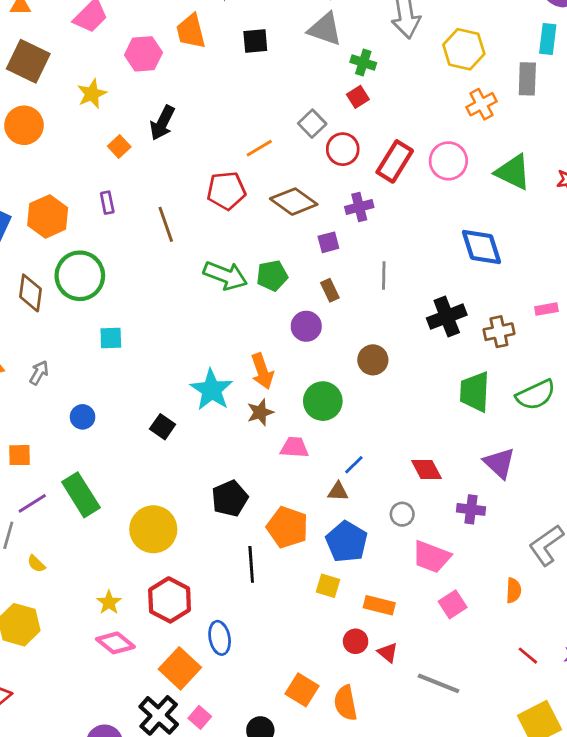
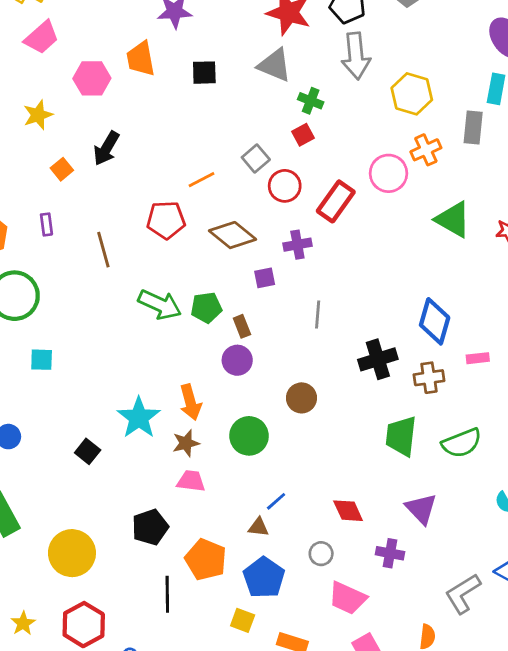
pink circle: (448, 161) -> (388, 173), moved
blue diamond: (482, 247) -> (435, 321), moved, turned 30
brown rectangle: (330, 290) -> (242, 326), moved
pink trapezoid: (294, 447) -> (191, 481), moved

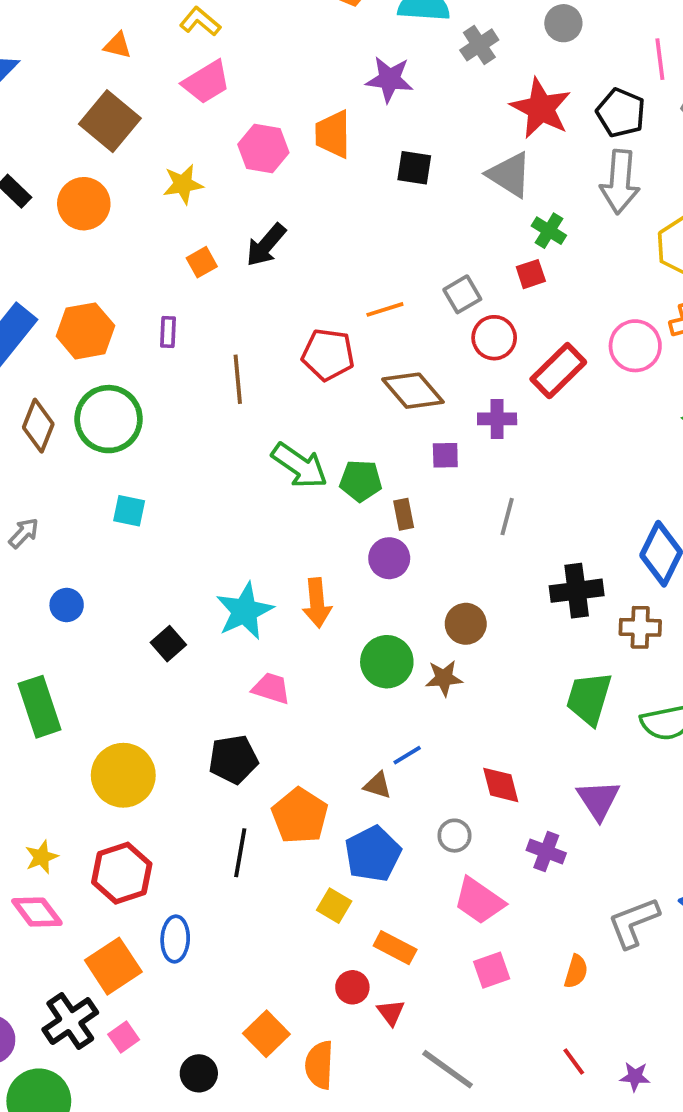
brown star: (186, 443) -> (444, 678), moved
pink trapezoid: (191, 481) -> (271, 688), moved

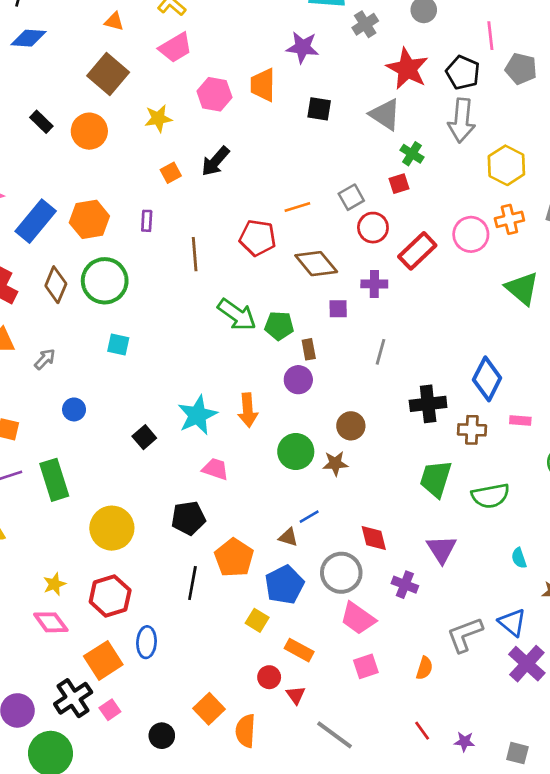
gray circle: (454, 836) -> (341, 573), size x1.8

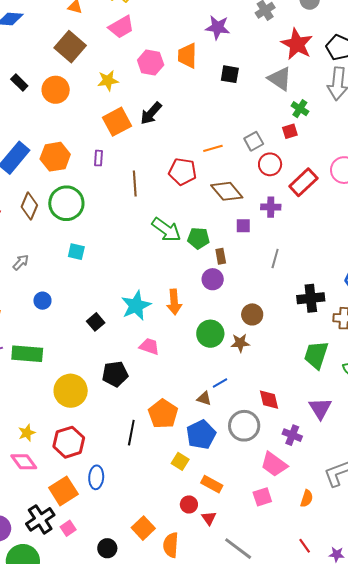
orange square: (171, 173) -> (117, 122), size x1.8
green rectangle: (54, 480) -> (27, 354), turned -68
black pentagon: (188, 518) -> (115, 374), moved
pink trapezoid: (358, 618) -> (274, 464), moved

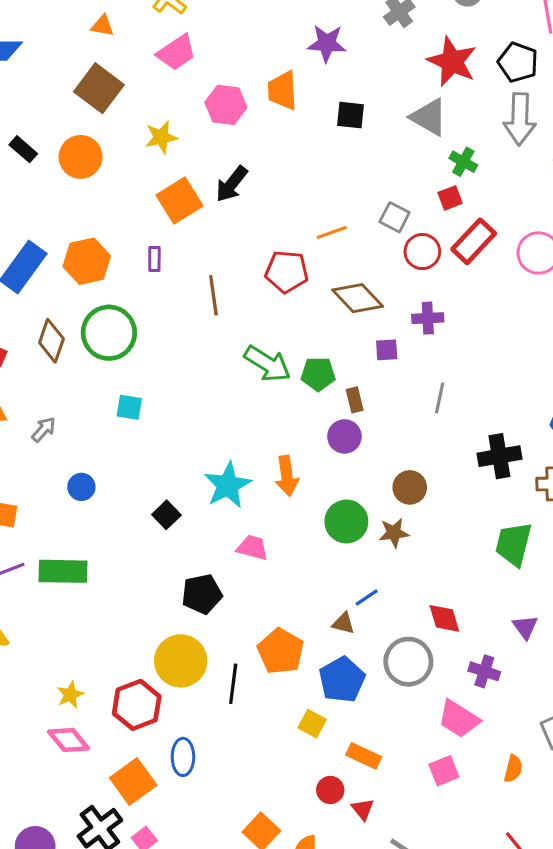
gray square: (254, 141) -> (395, 217), turned -30
red rectangle: (303, 182) -> (474, 241), moved
yellow circle: (71, 391) -> (181, 661), moved
purple triangle: (320, 408) -> (525, 627), size x0.7

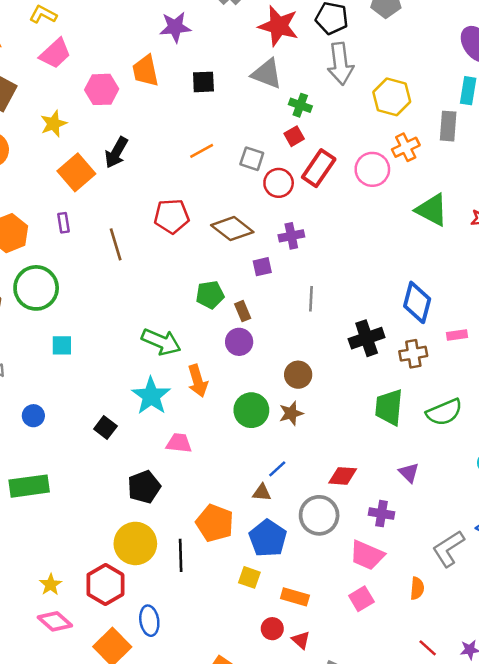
orange line: (332, 232) -> (202, 151), moved
green arrow: (267, 364) -> (161, 342), moved
red diamond: (444, 618) -> (343, 476), turned -60

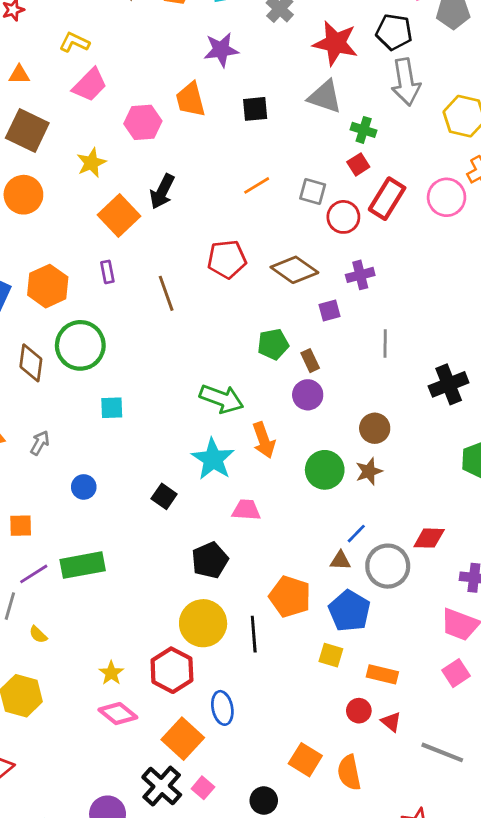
gray circle: (319, 515) -> (388, 566), moved

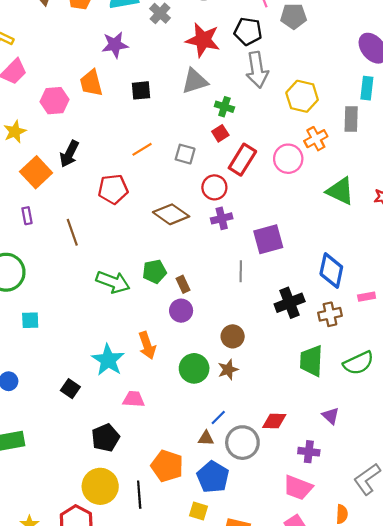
gray triangle: (325, 97) -> (195, 81), turned -36
red circle: (343, 217) -> (214, 187), moved
red pentagon: (227, 259) -> (113, 189), moved
purple square: (330, 310) -> (268, 239), moved, size x1.8
green arrow: (222, 399) -> (113, 282), moved

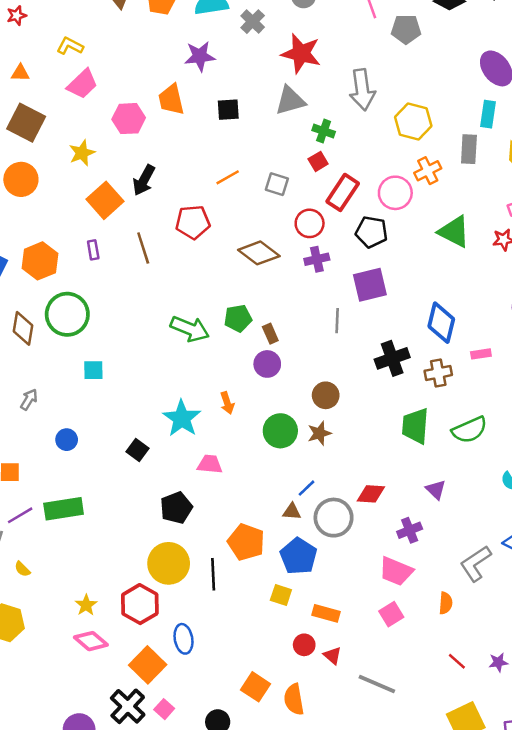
black pentagon: (248, 31) -> (371, 232), moved
brown line: (72, 232) -> (143, 248), moved
orange arrow: (147, 345) -> (227, 403), size x0.7
purple cross: (309, 452) -> (410, 530), turned -30

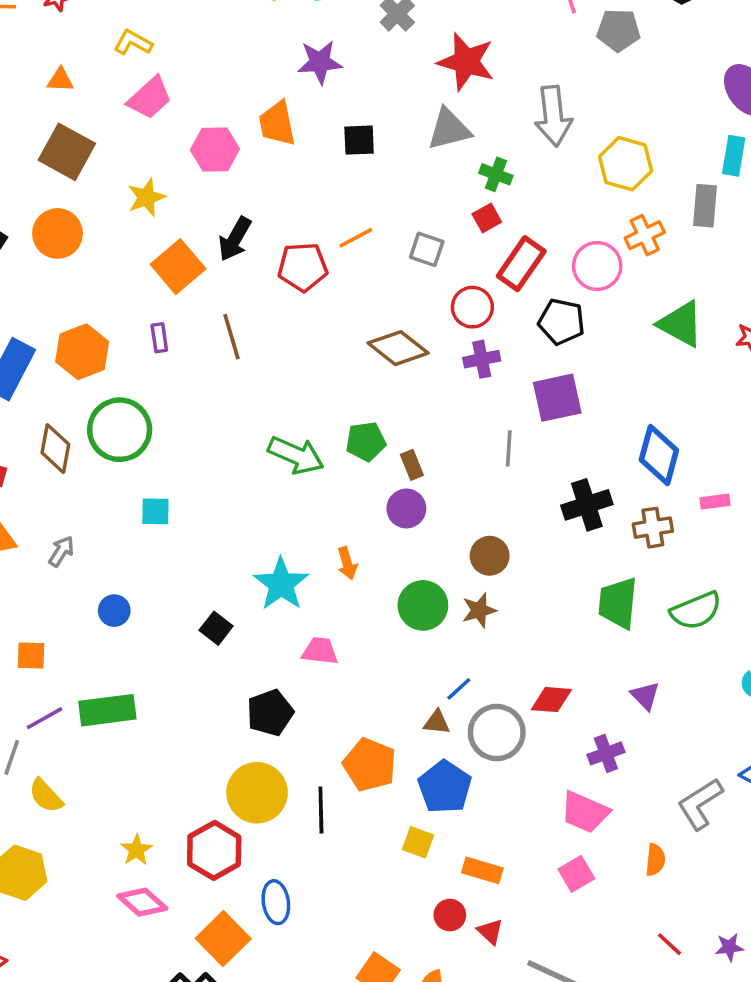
red pentagon: (193, 222) -> (303, 267), moved
yellow semicircle: (22, 569) -> (46, 796), size x1.5

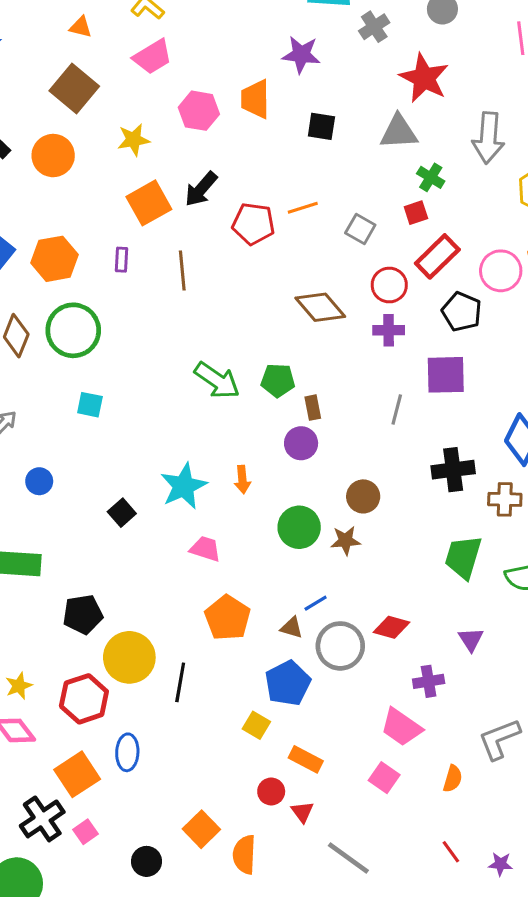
black pentagon: (270, 713) -> (83, 614), moved
orange pentagon: (370, 765) -> (227, 618), moved
pink square: (576, 874) -> (384, 778), turned -36

